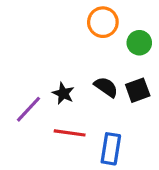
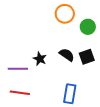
purple line: (28, 109) -> (18, 69), turned 48
red line: (70, 133) -> (20, 93), moved

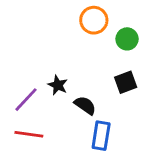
black semicircle: (67, 55) -> (85, 105), moved
purple line: (18, 69) -> (26, 100), turned -48

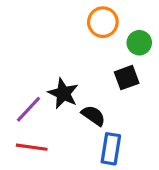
black square: (126, 82) -> (127, 78), moved
black star: (58, 85) -> (63, 93), size x1.4

